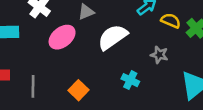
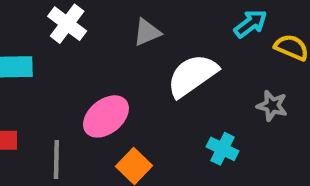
pink ellipse: (62, 37) -> (106, 116), moved

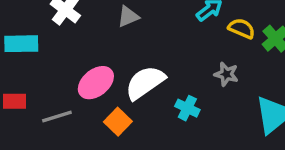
white semicircle: (192, 75) -> (145, 83), moved
gray line: (56, 160) -> (57, 117), turned 72

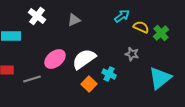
orange square: (118, 122) -> (89, 84), moved

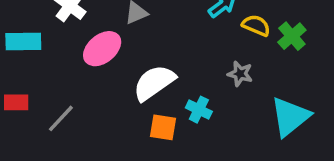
pink ellipse: (55, 59) -> (102, 49), moved
gray line: (32, 79) -> (61, 118), turned -30
orange square: (89, 84) -> (163, 127), turned -35

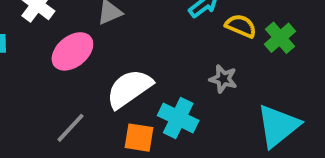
cyan cross: (199, 110) -> (178, 118), size x1.4
gray line: (61, 118) -> (70, 128), moved

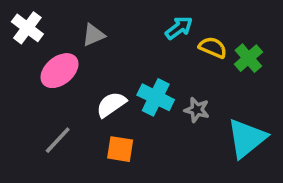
gray star: (223, 79) -> (197, 110), moved
white semicircle: (129, 89) -> (111, 104), size x0.7
cyan cross: (178, 118) -> (156, 97), moved

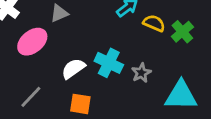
gray star: (197, 110) -> (141, 73), turned 30
cyan triangle: (247, 138) -> (181, 95), turned 40

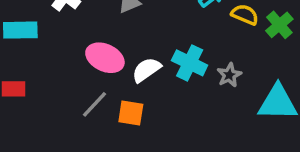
pink ellipse: (32, 42) -> (105, 58), moved, turned 64
orange square: (80, 104) -> (131, 113), moved

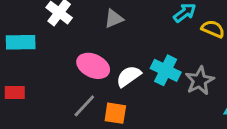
gray star: (229, 75) -> (200, 81), size x1.4

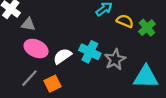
gray triangle: (114, 19) -> (28, 24), moved, turned 32
orange square: (115, 113) -> (52, 84), turned -35

